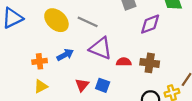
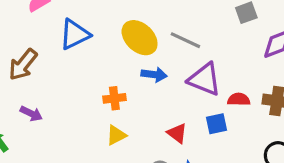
blue arrow: (65, 55) -> (154, 75), moved, turned 35
red triangle: (82, 85) -> (177, 133), turned -32
blue square: (103, 85) -> (217, 124), moved, turned -32

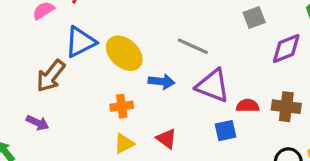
yellow ellipse: (140, 38) -> (124, 53), moved
brown arrow: (23, 65) -> (51, 76), moved
red triangle: (177, 133) -> (167, 139), moved

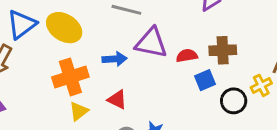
blue arrow: (162, 82) -> (115, 59), moved
orange cross: (122, 106) -> (70, 77), size x1.6
blue square: (226, 131) -> (205, 80), moved

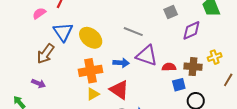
blue triangle: (22, 24) -> (63, 32), turned -35
yellow cross: (261, 85) -> (215, 57), moved
red triangle: (117, 100) -> (119, 90), size x1.5

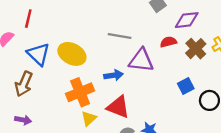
purple diamond: (191, 30) -> (187, 20), turned 30
red semicircle: (169, 67) -> (168, 42), moved
brown cross: (193, 67) -> (196, 49), moved, turned -36

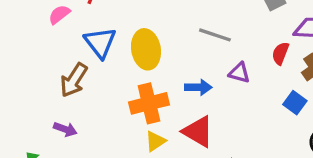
red semicircle: (168, 42) -> (280, 53), turned -63
yellow ellipse: (72, 54) -> (146, 49), turned 44
purple triangle: (141, 60) -> (239, 73), size x0.6
blue square: (186, 86) -> (295, 103), moved, turned -35

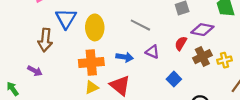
brown arrow: (74, 80) -> (45, 40), turned -35
blue square: (295, 103) -> (174, 79), moved

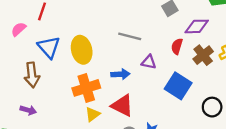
blue square: (174, 79) -> (178, 86), size x1.6

